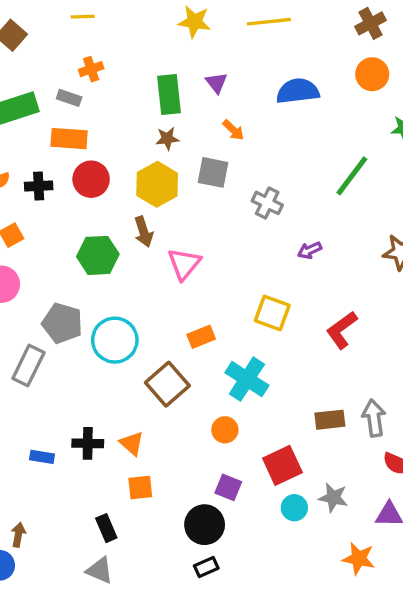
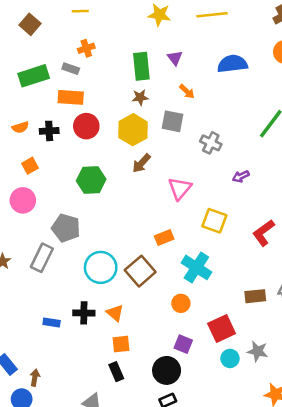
brown arrow: (144, 232) -> (141, 163), moved, turned 60
pink triangle: (184, 264) -> (180, 188), moved
cyan circle: (115, 340) -> (101, 267), moved
black rectangle: (106, 528) -> (116, 372), moved

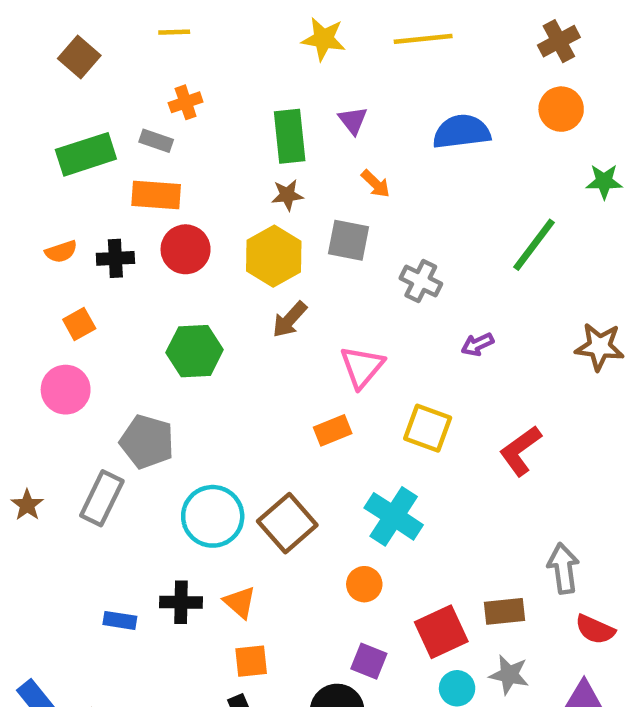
orange rectangle: (164, 237) -> (333, 430), moved
brown rectangle: (255, 296) -> (505, 611), moved

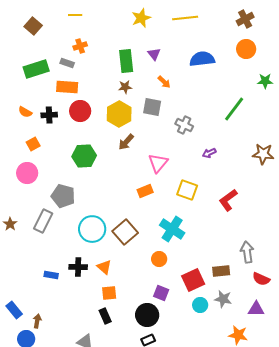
yellow star: (324, 39) -> (141, 18), turned -30
orange semicircle: (61, 252) -> (25, 112), turned 48

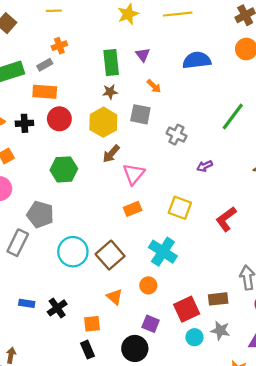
gray rectangle: (67, 63) -> (45, 65), turned -48
pink triangle: (158, 163) -> (134, 174), moved
black cross: (78, 267) -> (57, 308), moved, turned -36
orange triangle: (104, 267) -> (115, 297), moved

